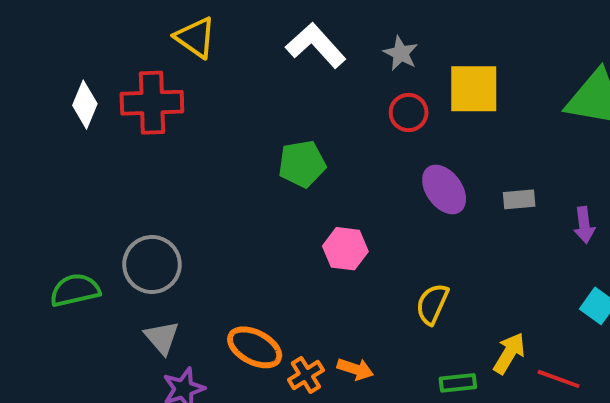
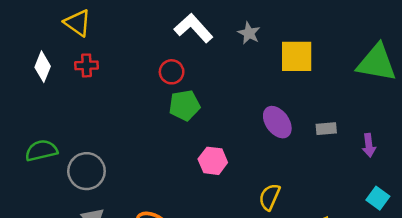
yellow triangle: (195, 38) -> (77, 23), moved
red cross: (152, 103) -> (86, 65), size x0.6
red circle: (409, 113) -> (172, 72), moved
green semicircle: (75, 290) -> (41, 150), moved

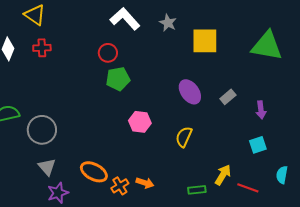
gray rectangle: (326, 129) -> (228, 97), turned -35
yellow semicircle: (270, 197) -> (184, 137), moved
cyan square: (378, 198) -> (258, 145), moved, turned 36

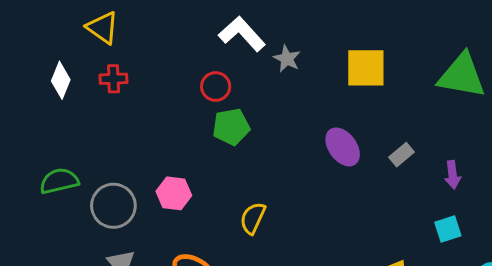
gray star: (168, 23) -> (287, 59), moved
pink hexagon: (140, 122) -> (174, 193), moved
yellow semicircle: (184, 137) -> (253, 218), moved

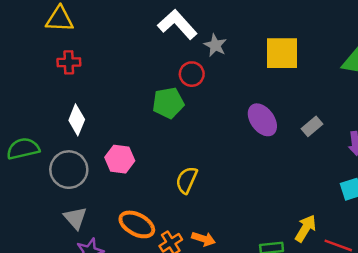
yellow triangle: (103, 28) -> (60, 19), turned -32
white diamond: (61, 80) -> (77, 120), moved
red circle: (216, 87) -> (192, 74), moved

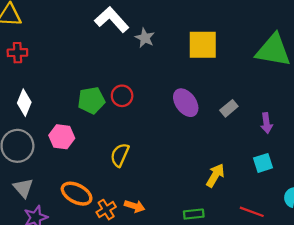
red circle: (192, 74) -> (122, 96), moved
green pentagon: (168, 103) -> (91, 100), moved
yellow arrow: (306, 228) -> (215, 175), moved

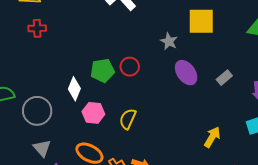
gray star: (145, 38) -> (169, 41), moved
white diamond: (24, 103) -> (74, 89), moved
pink hexagon: (62, 137) -> (93, 113), moved

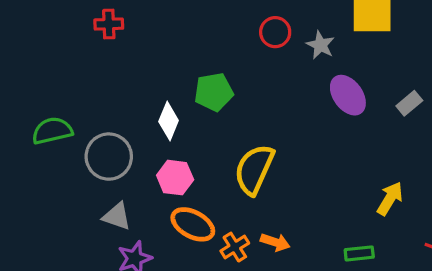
red circle: (130, 67) -> (275, 32), moved
pink hexagon: (93, 113) -> (175, 178), moved
yellow semicircle: (128, 119) -> (254, 169), size x1.5
gray triangle: (42, 148) -> (117, 216), turned -30

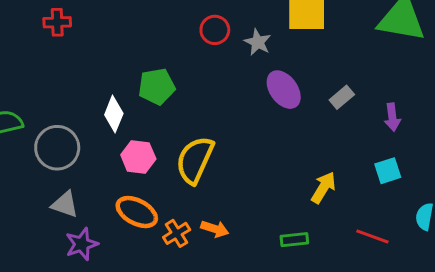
pink hexagon: (175, 178) -> (138, 157), moved

